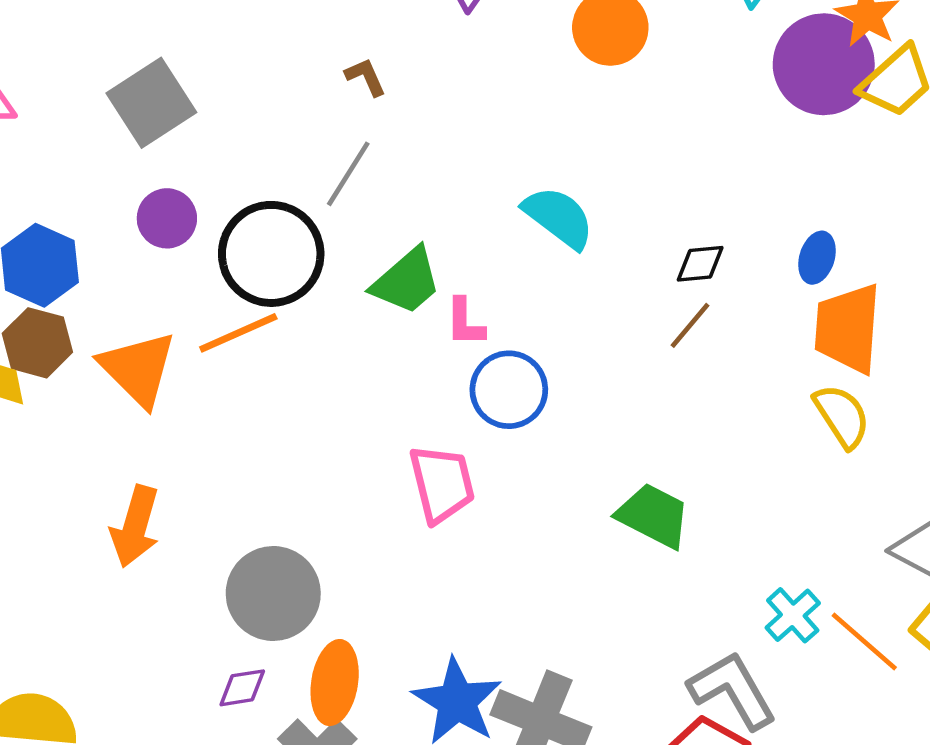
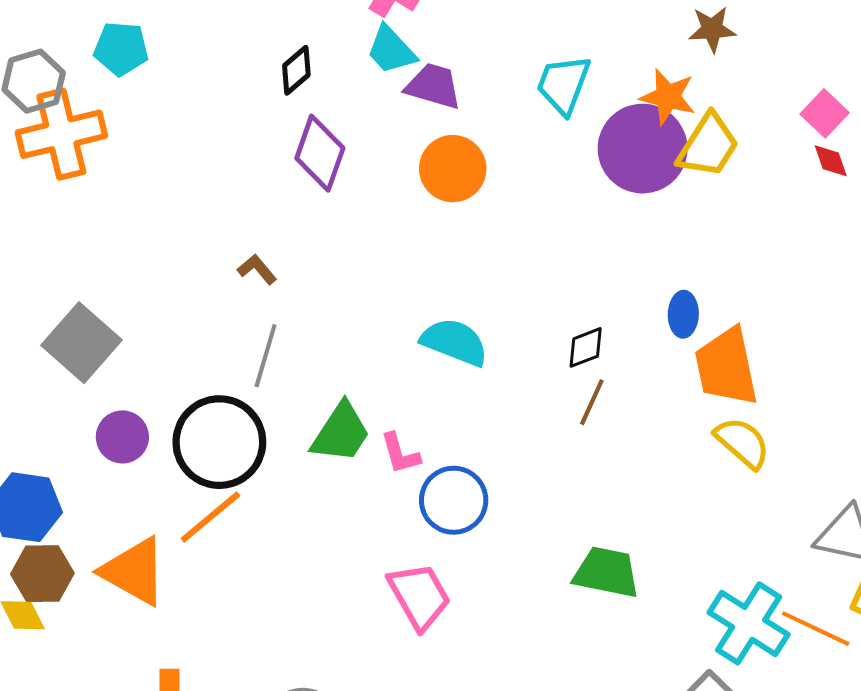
cyan cross: (793, 615) -> (749, 623), size x1.6

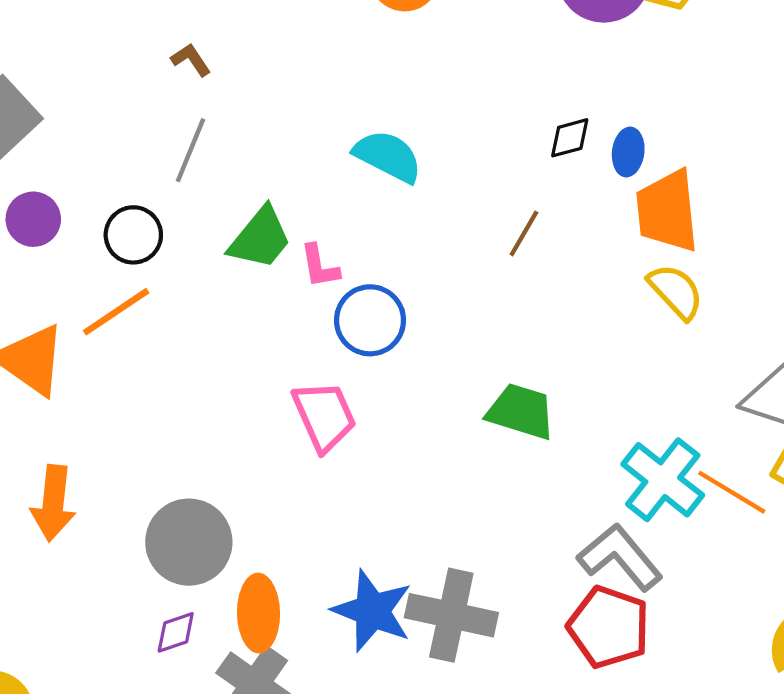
black diamond: (586, 347) -> (570, 138), moved
black circle: (219, 442) -> (133, 235), size x0.6

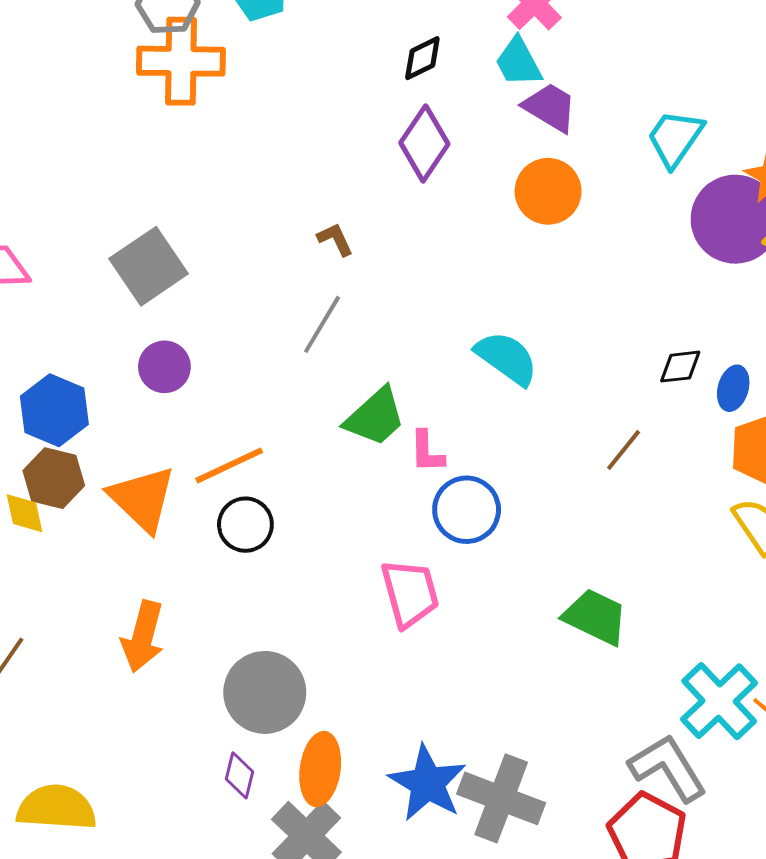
black circle: (133, 235) -> (245, 525), moved
purple diamond: (176, 632) -> (240, 775), turned -66

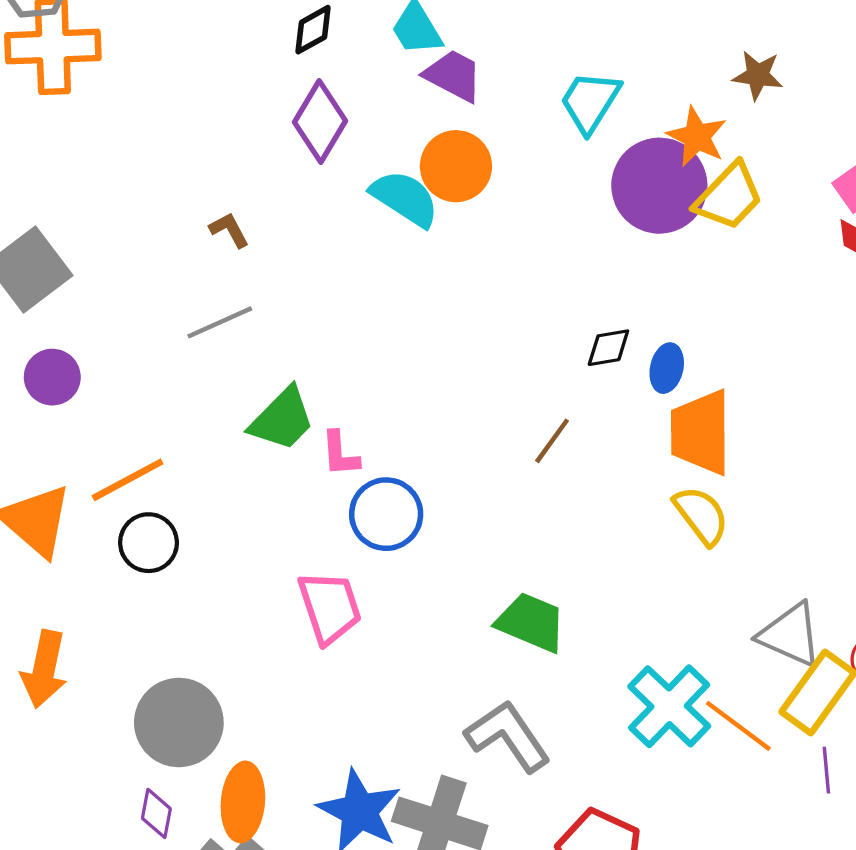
gray line: (322, 324) -> (220, 322), turned 38
cyan semicircle: (507, 358) -> (405, 198), moved
gray L-shape: (668, 768) -> (508, 736), moved

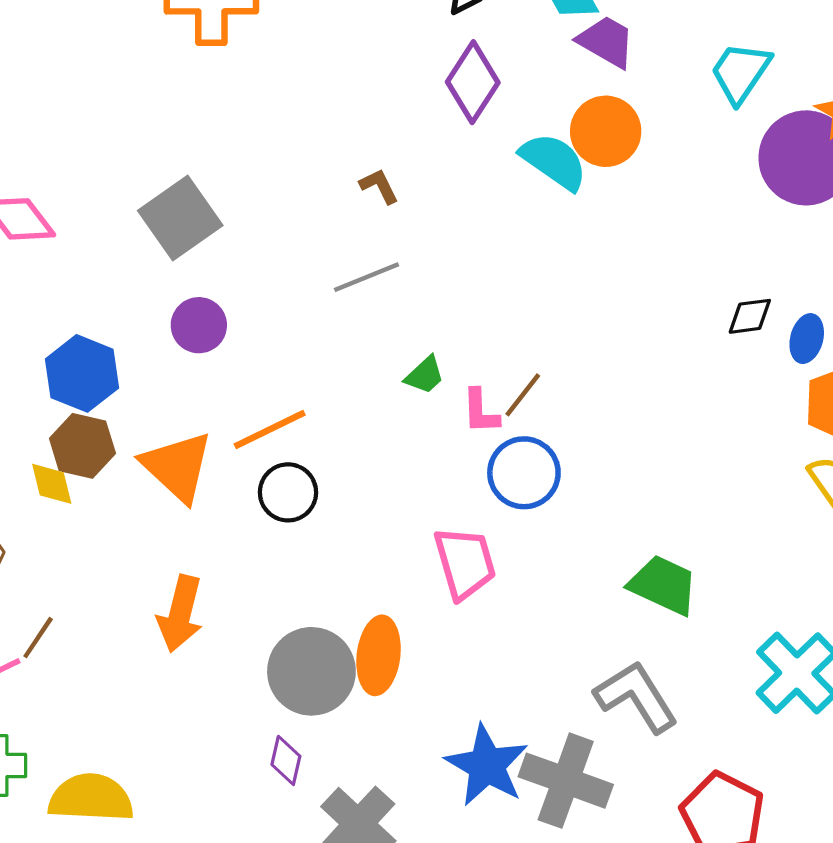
green trapezoid: (282, 419) -> (425, 375), size x0.6
brown line: (552, 441) -> (523, 395), moved
orange ellipse: (243, 802) -> (379, 655), moved

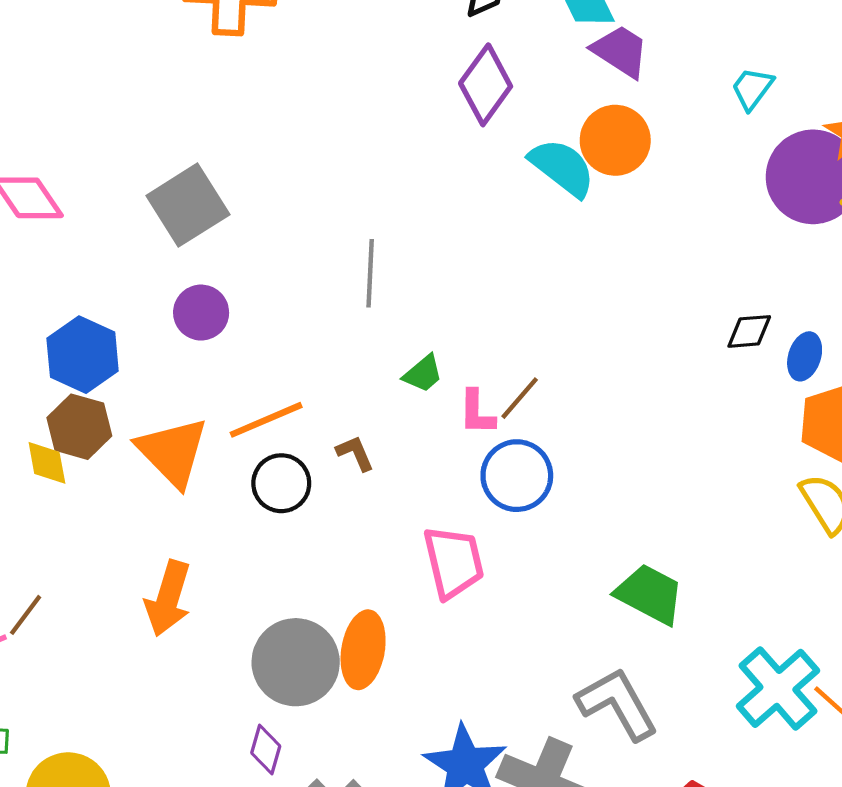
cyan trapezoid: (740, 72) -> (752, 88), size x0.7
brown L-shape: (379, 186) -> (355, 453), moved
gray line: (366, 277) -> (370, 273), turned -68

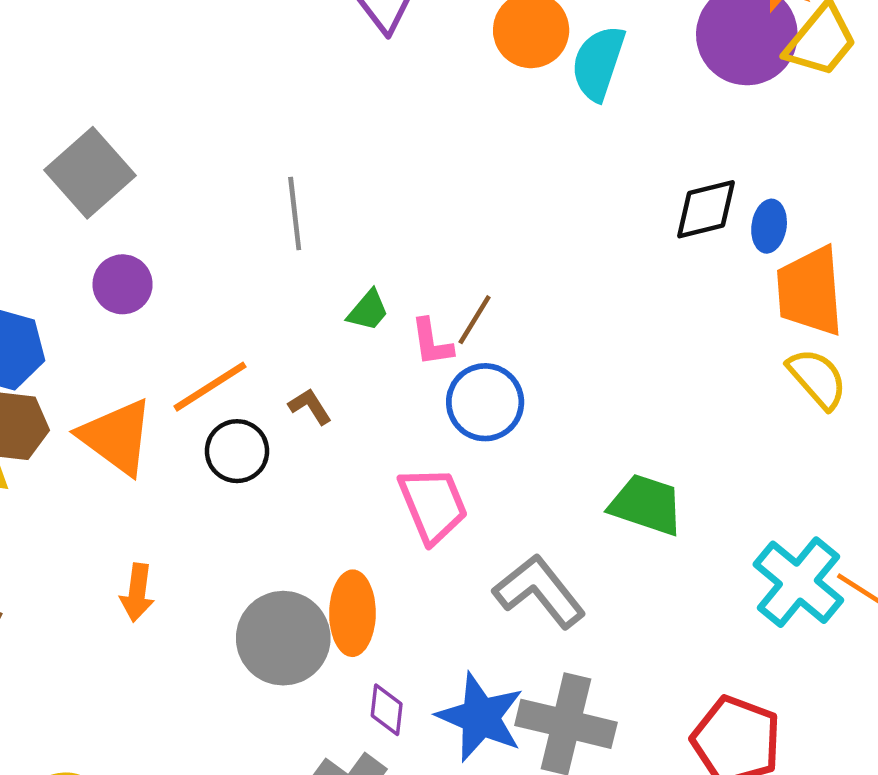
cyan semicircle: (562, 167) -> (598, 63), moved, turned -100
black diamond: (749, 331) -> (706, 209), size x1.4
orange arrow: (168, 598) -> (137, 593), size x0.7
gray L-shape: (617, 704) -> (539, 591), moved
purple diamond: (266, 749) -> (387, 710), moved

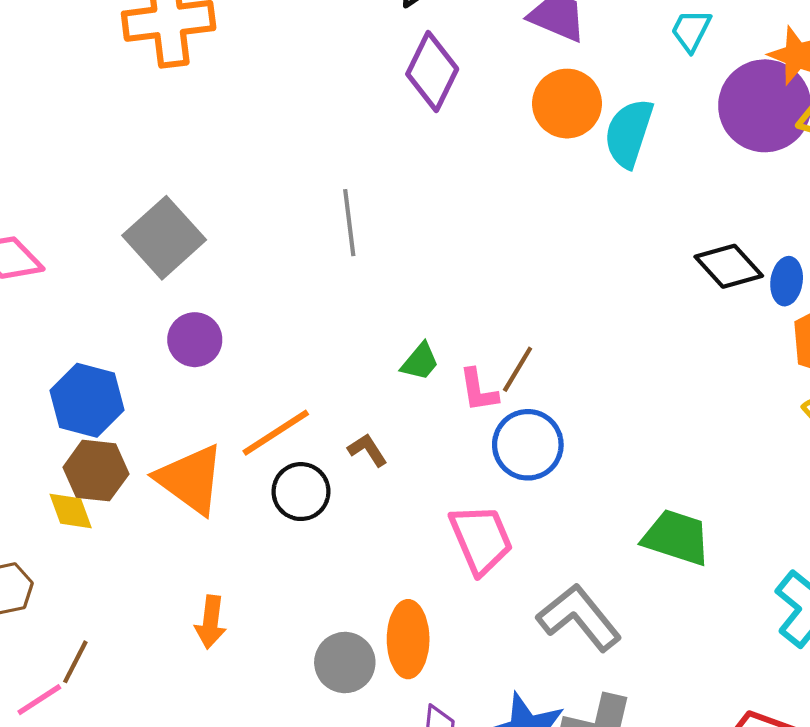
black diamond: (706, 209) -> (729, 266), turned 62
gray line: (295, 213) -> (349, 223), moved
gray circle: (283, 638) -> (345, 663), size x0.7

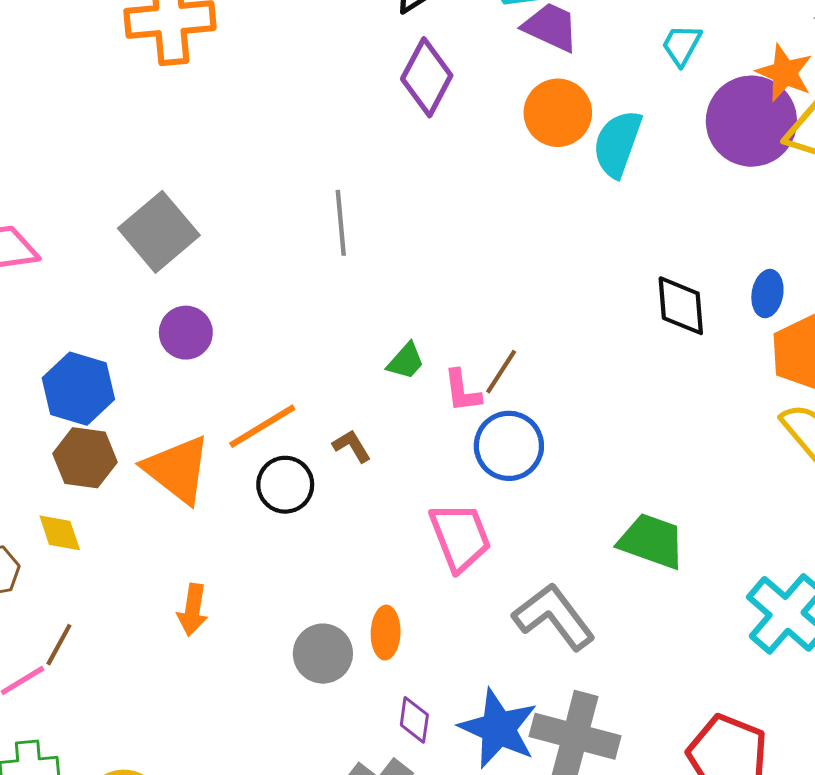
black diamond: (729, 266) -> (681, 306), moved, turned 36
yellow diamond: (71, 511) -> (60, 533), moved
orange ellipse: (408, 639) -> (386, 633), size x0.7

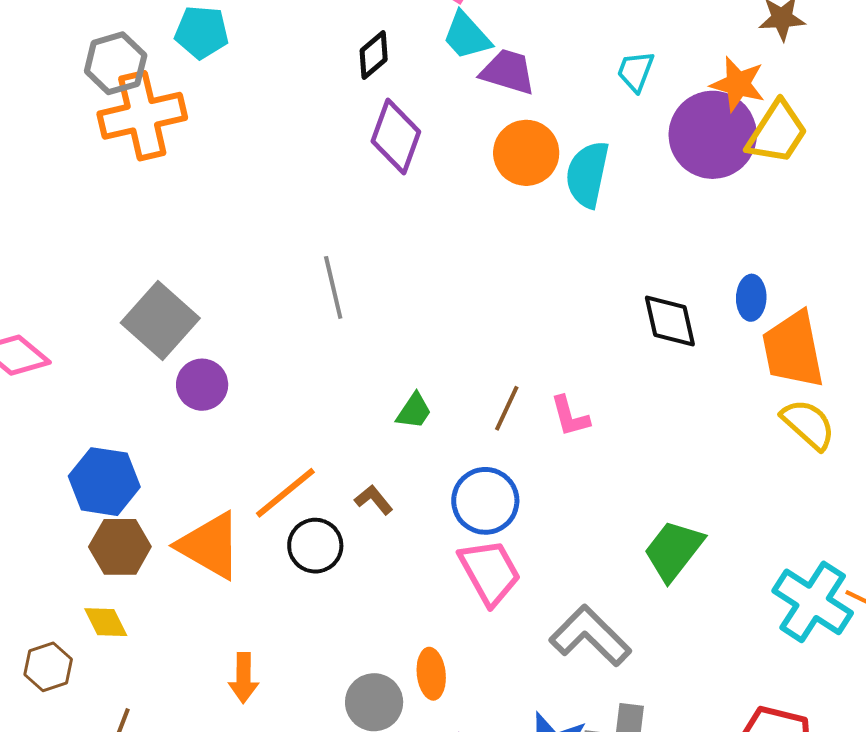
purple circle: (186, 333) -> (202, 385), moved
pink L-shape: (462, 391) -> (570, 416), moved
blue circle: (509, 446) -> (485, 501), moved
green trapezoid: (652, 541) -> (674, 550), turned -64

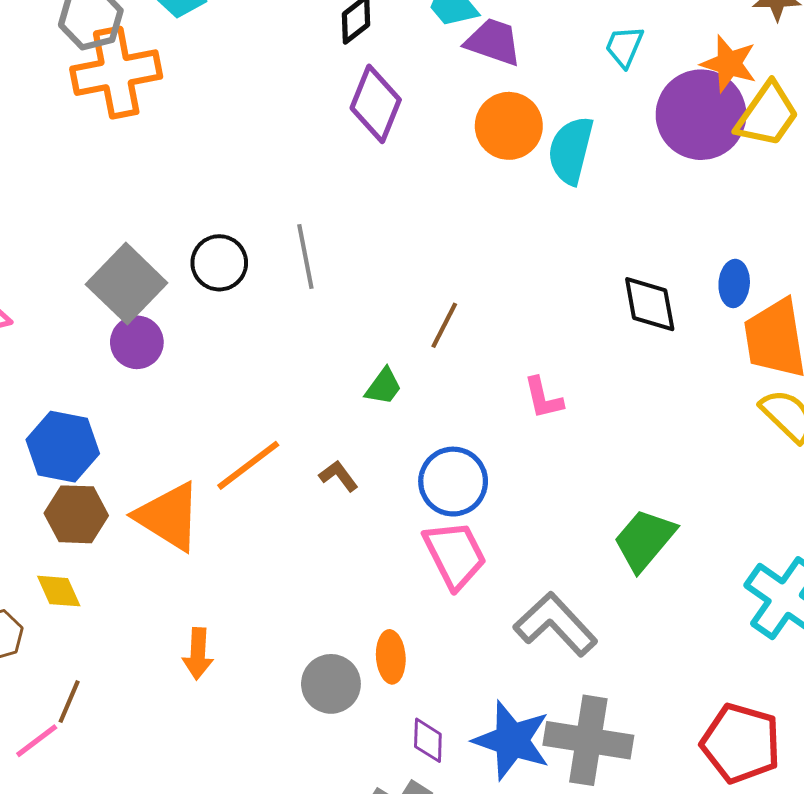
purple circle: (202, 385) -> (137, 342), moved
brown line: (507, 408) -> (444, 325), moved
black circle: (315, 546) -> (219, 263), moved

